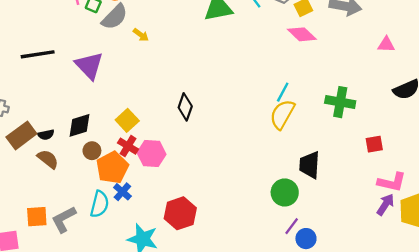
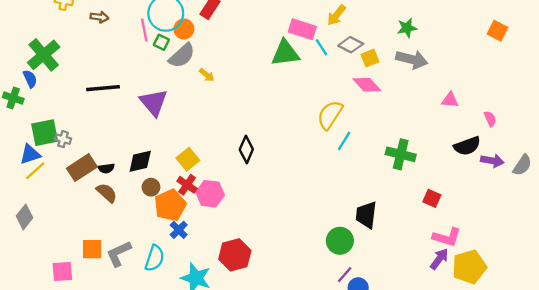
yellow semicircle: (282, 114) -> (330, 115), moved
red square: (374, 144) -> (432, 198), turned 30
cyan semicircle: (99, 204) -> (155, 258), moved

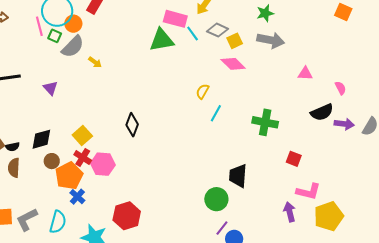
purple triangle: (154, 102) -> (50, 88), size x0.6
yellow semicircle: (330, 115) -> (203, 91), size x0.6
brown semicircle: (107, 193) -> (14, 168), turned -126
purple arrow: (439, 259) -> (290, 212), moved, turned -48

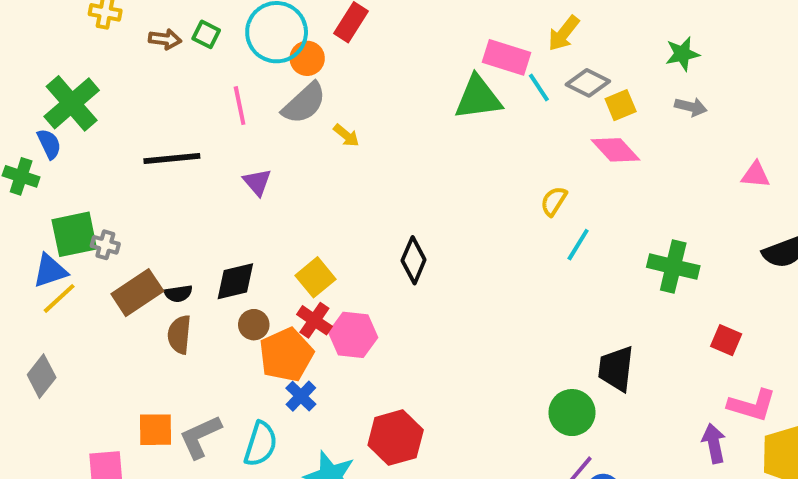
pink line: (39, 26) -> (240, 106), moved
green square: (55, 36) -> (206, 34), moved
gray arrow: (271, 40) -> (691, 107), size x0.6

